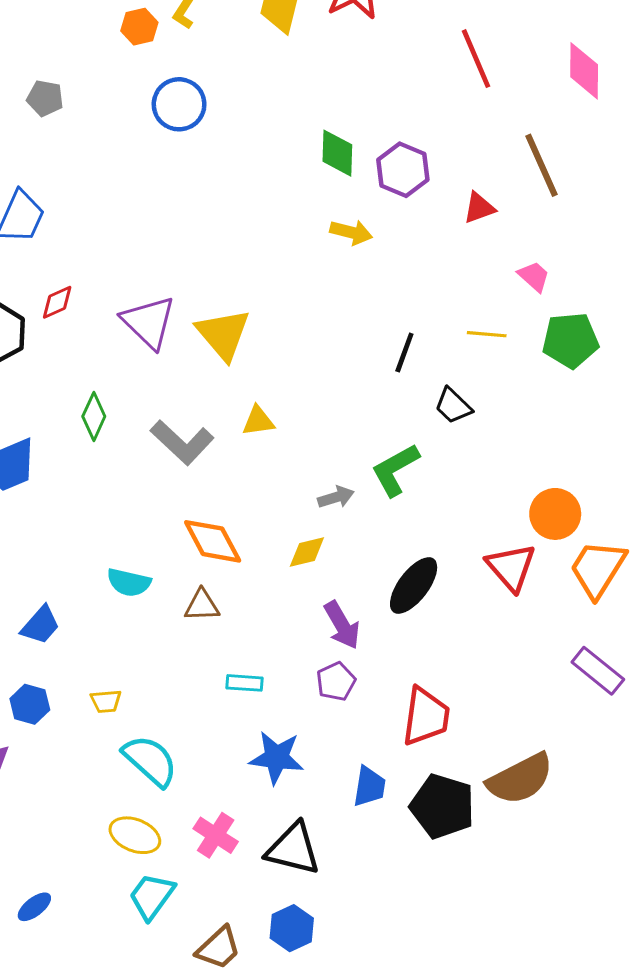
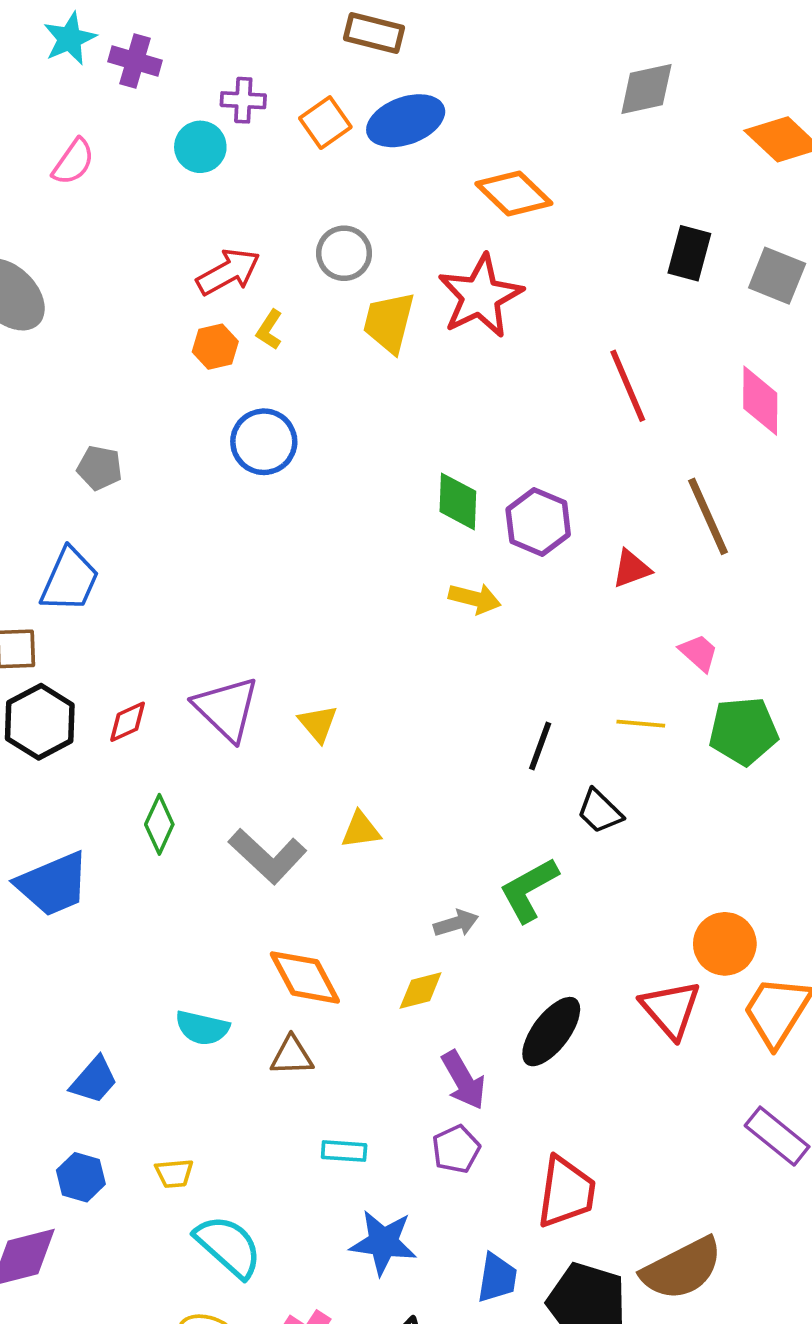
gray pentagon: (45, 98) -> (100, 468), moved
red diamond: (57, 302) -> (128, 722), moved
yellow triangle: (223, 334) -> (318, 724), size x0.6

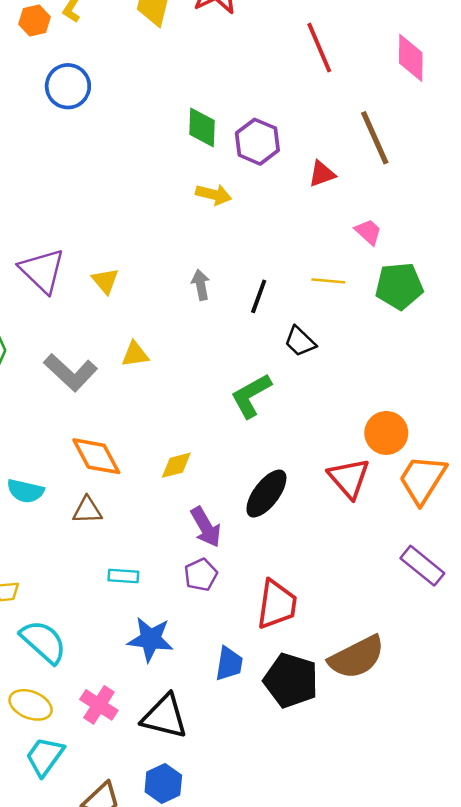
gray arrow: (456, 923) -> (201, 285), moved, turned -84

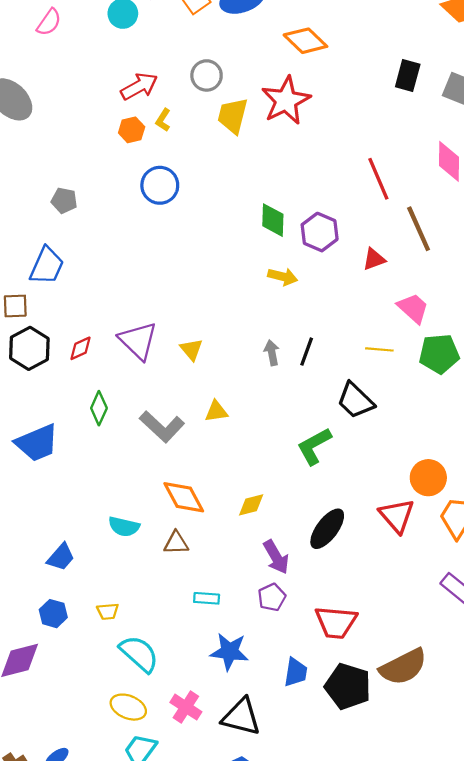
red line: (319, 48) -> (378, 179), moved
pink trapezoid: (368, 232) -> (413, 308), size x1.4
black line: (259, 296) -> (307, 352), moved
black trapezoid: (300, 341) -> (355, 401), size x1.4
red trapezoid: (277, 604) -> (336, 622), turned 87

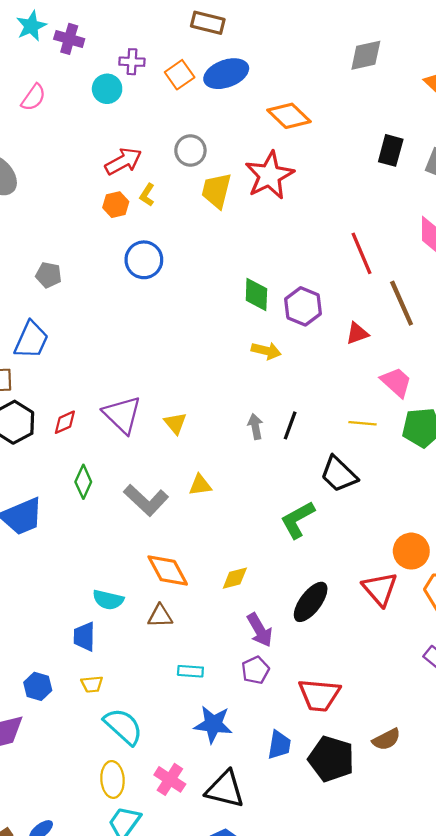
blue trapezoid: (61, 557) -> (84, 637), moved, turned 140
brown semicircle: (403, 667) -> (386, 739), size x0.6
yellow ellipse: (128, 707) -> (112, 779), turned 64

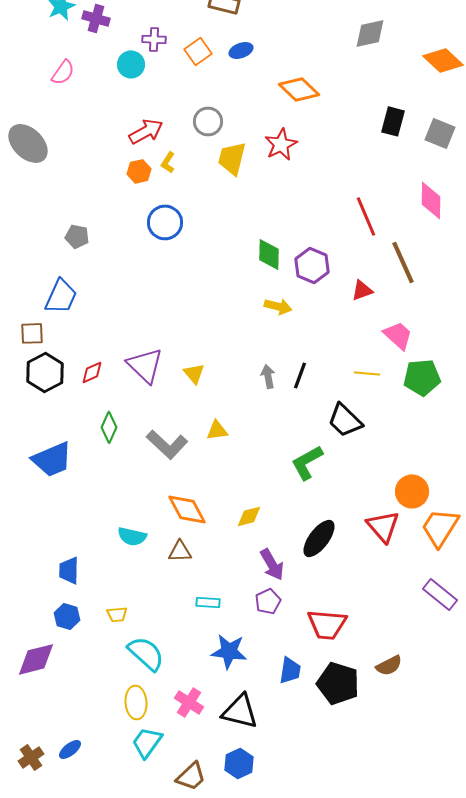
blue ellipse: (226, 74) -> (241, 50), size x0.6
red star: (269, 175) -> (281, 144), size x0.7
blue trapezoid: (84, 637) -> (69, 570), moved

